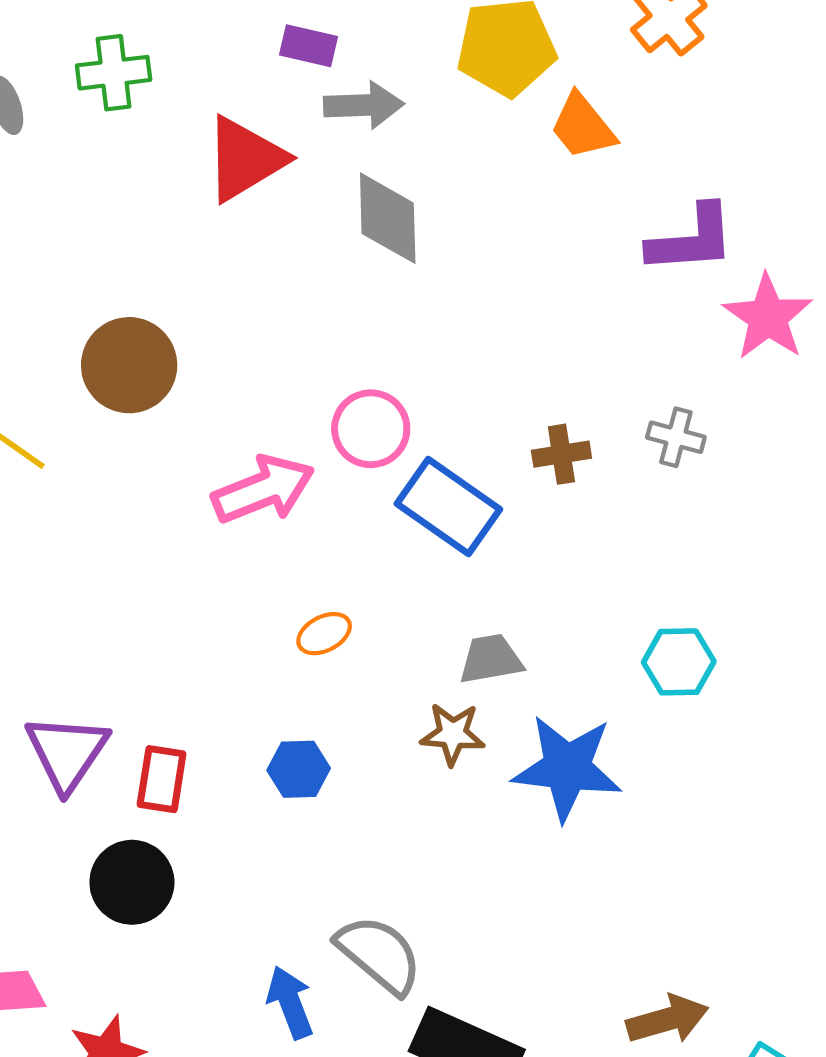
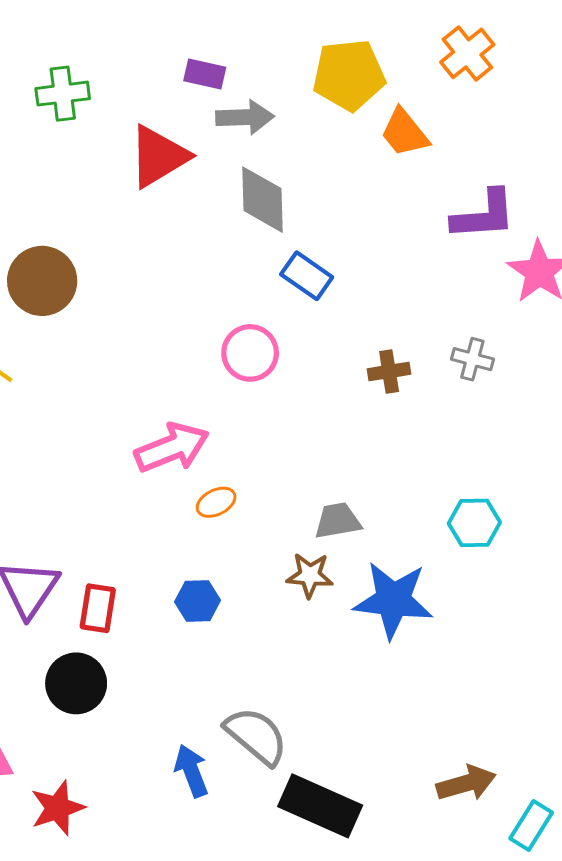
brown circle: (129, 365) -> (42, 281), moved
pink arrow: (263, 490) -> (172, 448), moved
blue rectangle: (448, 506) -> (307, 276), moved, size x0.7

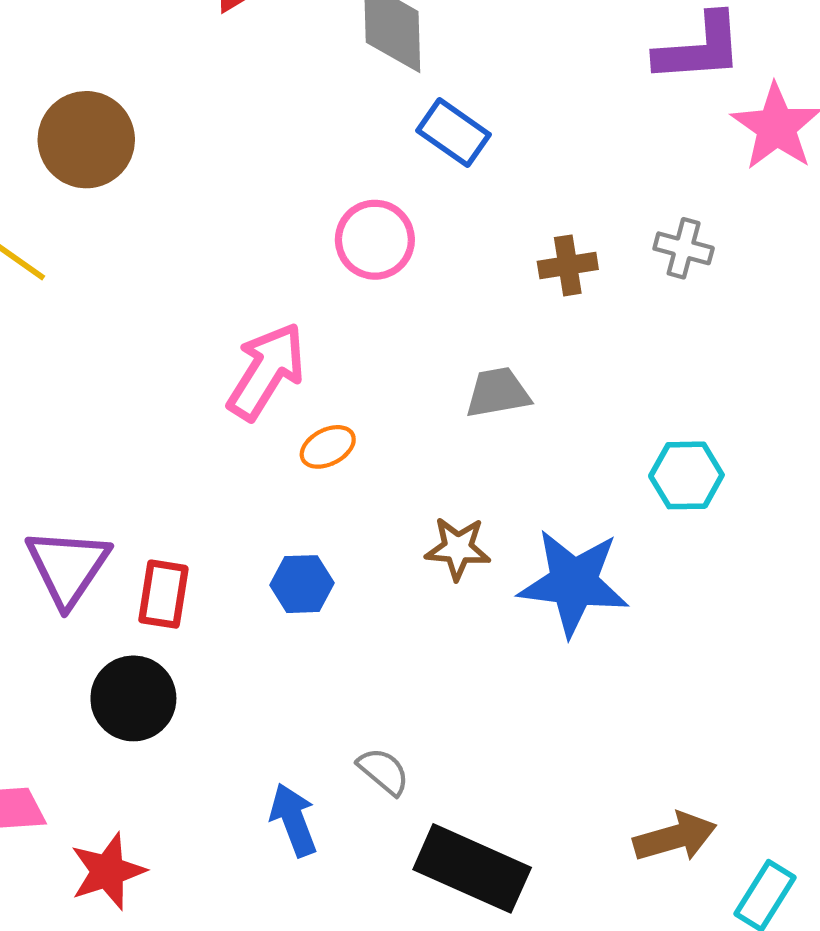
pink arrow: (172, 448) -> (266, 371), turned -36
gray trapezoid: (338, 521) -> (498, 393), moved
gray semicircle: (256, 736) -> (383, 771), size x0.6

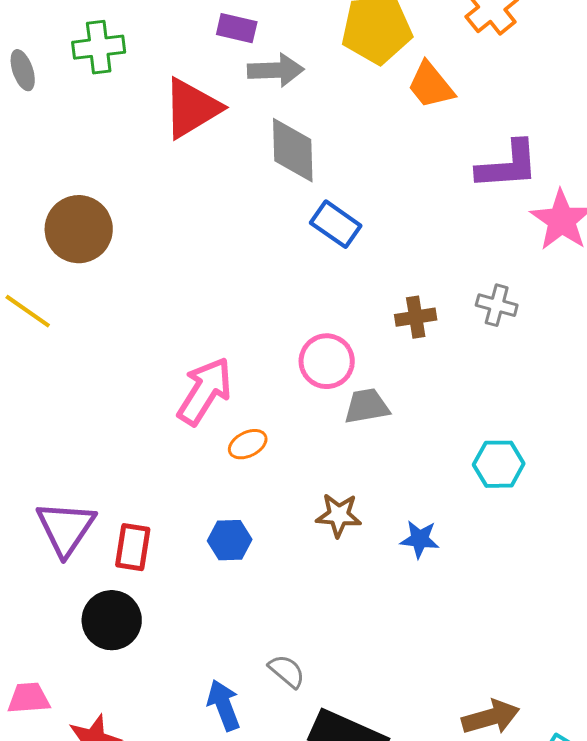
pink circle: (375, 240) -> (327, 361), moved
blue star: (574, 583) -> (420, 539), size x0.5

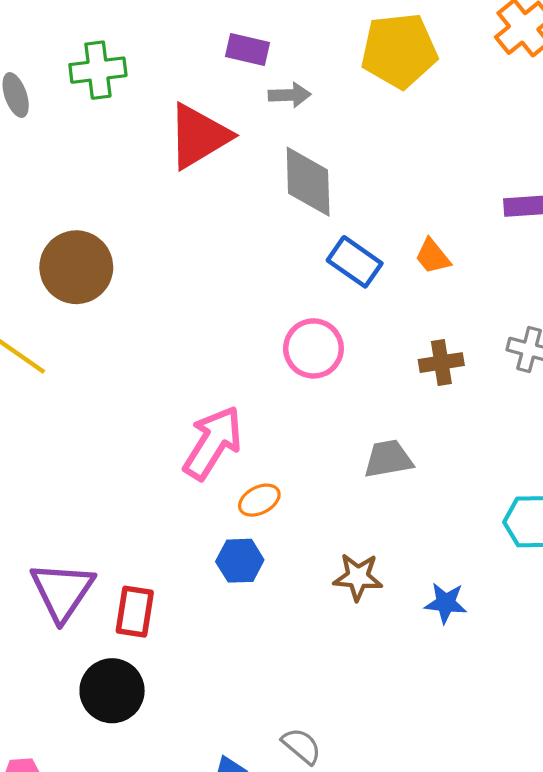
gray arrow: (276, 70) -> (290, 95), size x0.7
orange trapezoid: (431, 85) -> (433, 256), moved, size x0.7
pink circle: (327, 361) -> (313, 348), moved
blue hexagon: (230, 540) -> (240, 561), moved

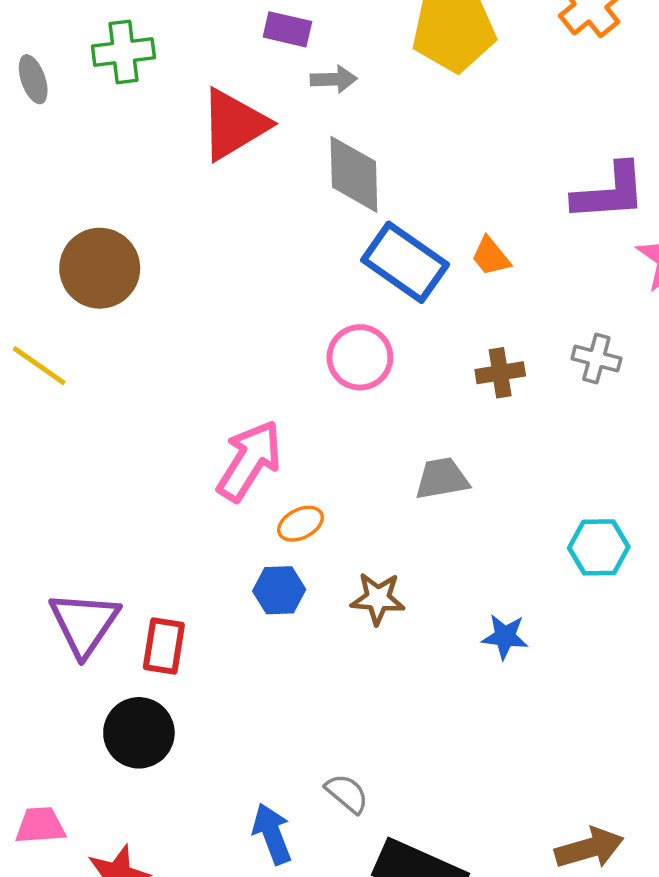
blue rectangle: (355, 262) -> (405, 262), size x1.4
brown star: (358, 577) -> (378, 599), moved

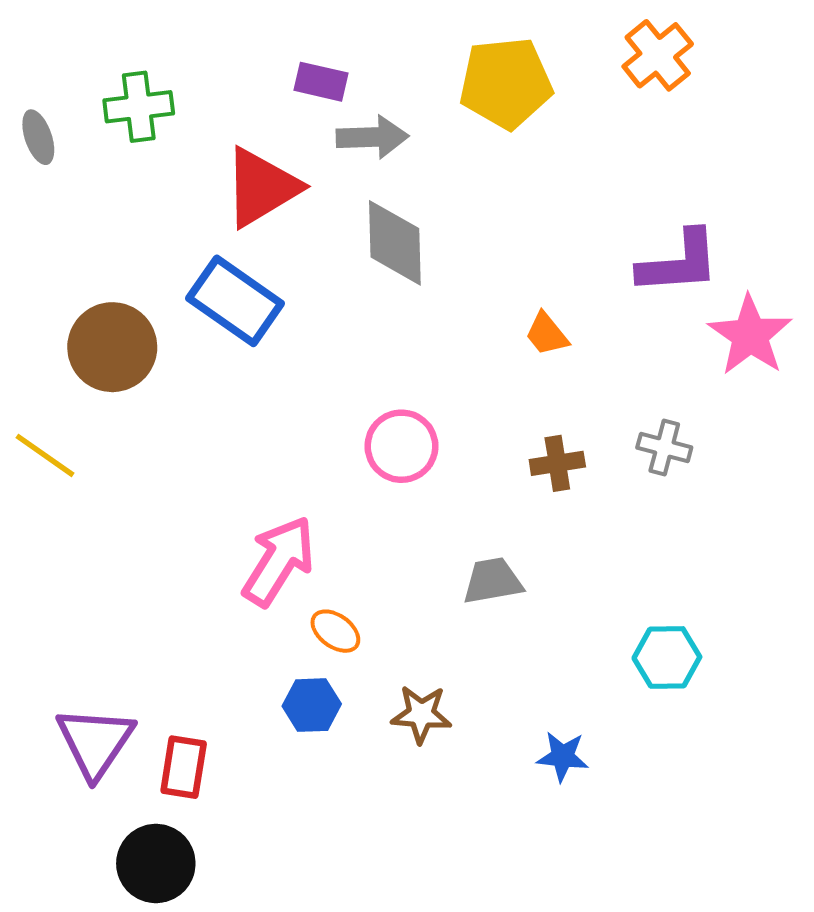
gray arrow: (334, 79) -> (372, 137), size x1.4
blue rectangle: (405, 262) -> (235, 301), moved
orange ellipse: (301, 524) -> (335, 631), turned 63

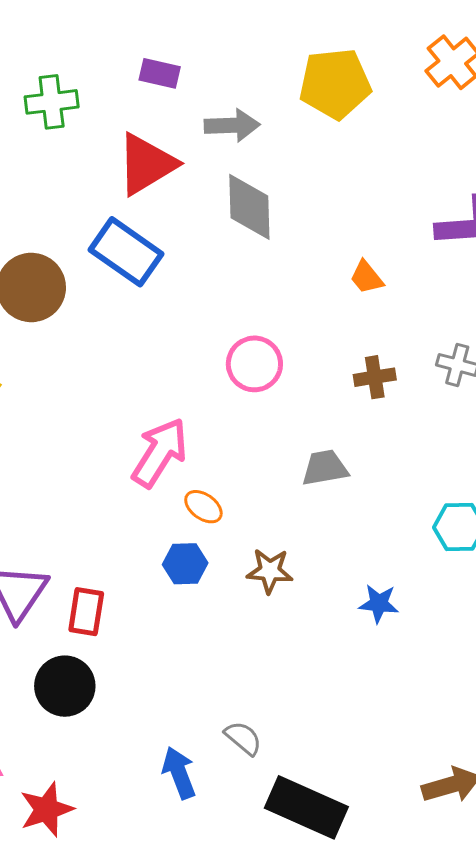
purple rectangle: (321, 82) -> (160, 73), moved

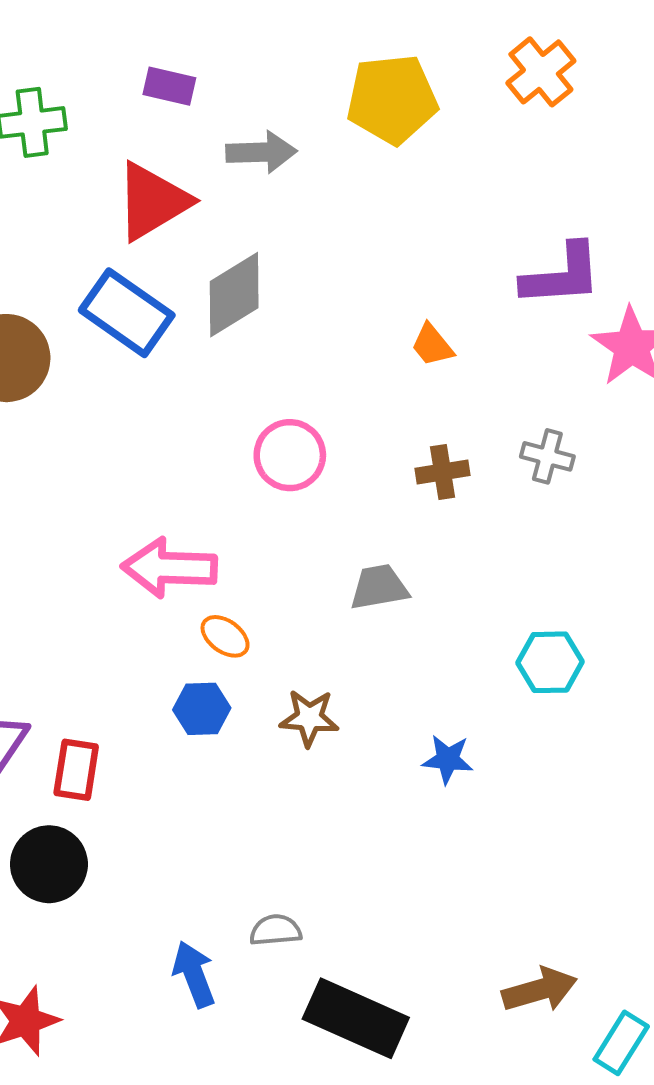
gray diamond: (249, 207) -> (234, 295), moved, turned 60
pink arrow: (160, 453) -> (169, 568), turned -120
gray semicircle: (243, 738) -> (276, 930), turned -45

